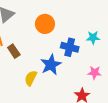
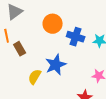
blue cross: (70, 47) -> (76, 37), moved

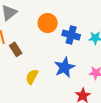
blue star: (56, 65) -> (65, 67), moved

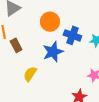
blue star: (65, 67) -> (53, 52), moved

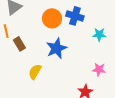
blue cross: (72, 35) -> (75, 16), moved

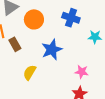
orange circle: (52, 18) -> (34, 19), moved
pink star: (99, 70) -> (82, 72), moved

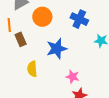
yellow semicircle: (30, 72) -> (32, 69), turned -42
pink star: (82, 72) -> (73, 77), moved

